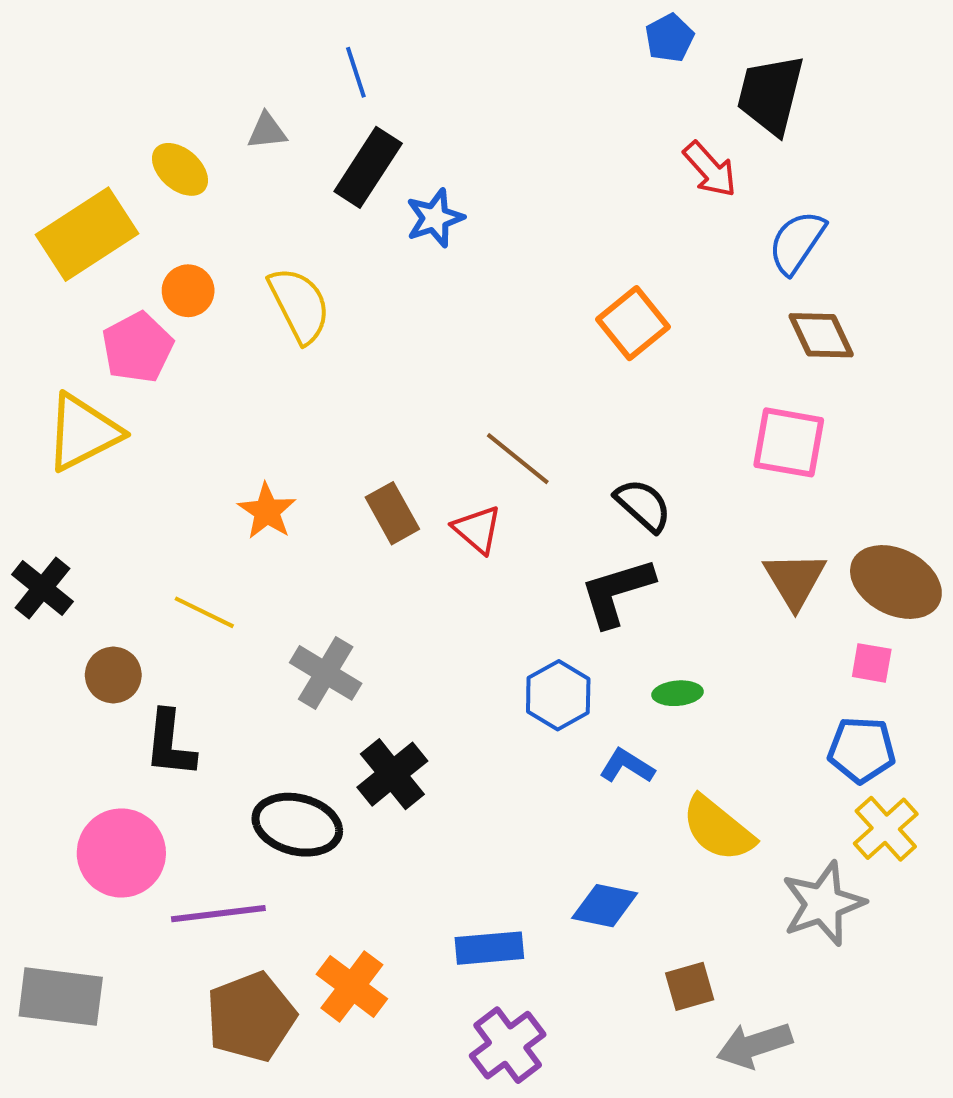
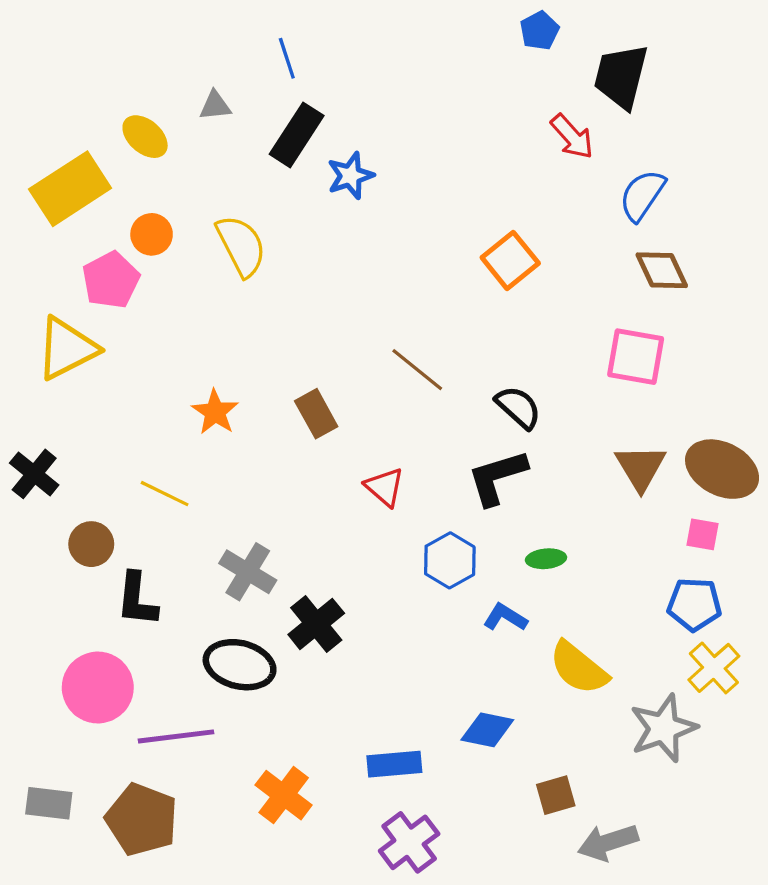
red triangle: (477, 529) -> (385, 487), moved
gray cross: (326, 673) -> (248, 572), moved
gray rectangle: (61, 997) -> (49, 803), size x0.7
brown pentagon: (251, 1017) -> (142, 820), moved, turned -30

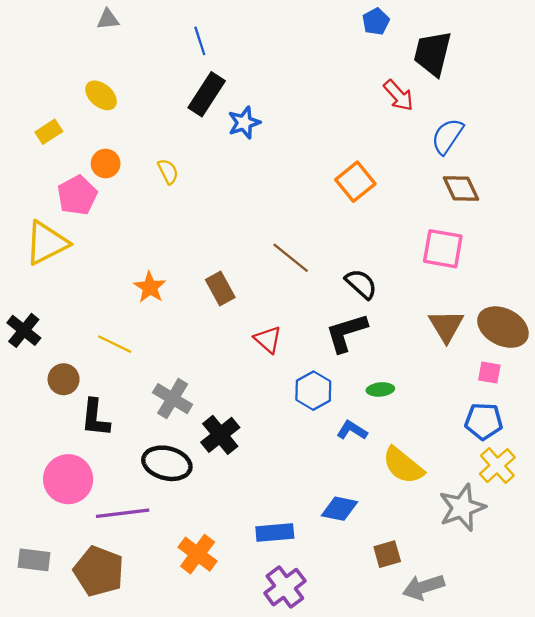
gray triangle: (215, 106) -> (108, 19), moved
yellow rectangle: (70, 189) -> (49, 132), size x0.5
yellow semicircle: (241, 246) -> (168, 171), size x0.6

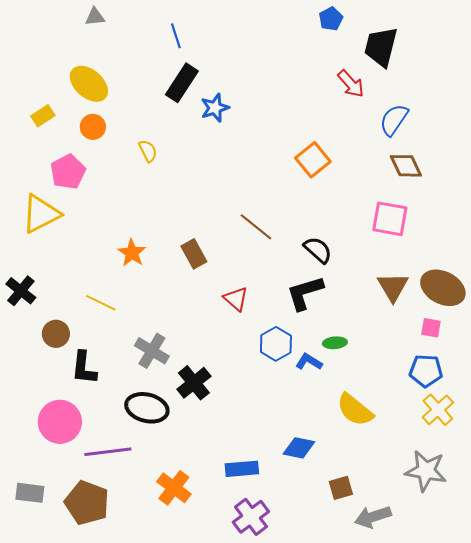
yellow ellipse: (101, 95) -> (89, 84), size x1.4
orange circle: (106, 164) -> (93, 127), moved
blue L-shape: (352, 430) -> (309, 362), moved
gray star: (462, 508) -> (426, 471), moved, turned 30

